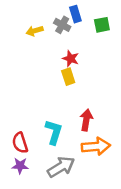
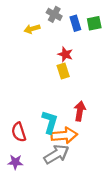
blue rectangle: (75, 14) -> (75, 23), moved
gray cross: (62, 25) -> (54, 14), moved
orange arrow: (96, 146) -> (64, 135), moved
purple star: (20, 166) -> (15, 162), moved

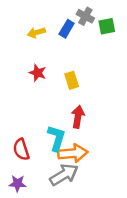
gray cross: (54, 14) -> (85, 16), moved
blue rectangle: (75, 23) -> (67, 29), moved, turned 48
red star: (65, 54) -> (38, 73), moved
red arrow: (80, 111) -> (78, 117), moved

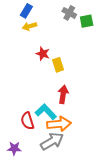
blue rectangle: (67, 29) -> (26, 11), moved
red star: (38, 73) -> (43, 54), moved
cyan L-shape: (56, 138) -> (46, 112), turned -60
red semicircle: (21, 149) -> (27, 121), moved

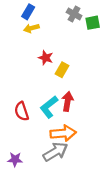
yellow rectangle: (58, 65) -> (62, 70), turned 48
cyan L-shape: (46, 112) -> (49, 107), moved, turned -85
red semicircle: (27, 121) -> (22, 111), moved

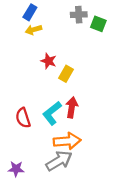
gray cross: (74, 14) -> (79, 15), turned -32
green square: (93, 23) -> (98, 24), turned 32

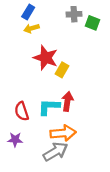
red star: (49, 61) -> (46, 58), size x1.6
cyan L-shape: (52, 113) -> (49, 107), turned 40
purple star: (16, 169) -> (15, 140), moved

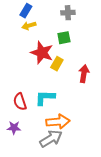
green square: (93, 23) -> (64, 38), moved, turned -32
red arrow: (67, 101) -> (84, 74), moved

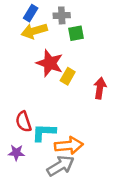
gray cross: (68, 13) -> (62, 15), moved
yellow arrow: (29, 26) -> (34, 31), size x1.5
green square: (64, 38) -> (76, 33), moved
cyan L-shape: (45, 98) -> (44, 132), moved

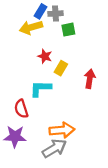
blue rectangle: (31, 13) -> (41, 11), moved
red star: (50, 63) -> (45, 56), size x0.6
cyan L-shape: (44, 132) -> (41, 88), moved
purple star: (16, 153) -> (15, 137), size x1.5

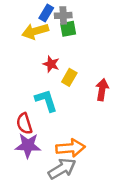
green square: (68, 30) -> (68, 29), moved
cyan L-shape: (41, 88) -> (46, 101), turned 70
purple star: (15, 137) -> (28, 146), moved

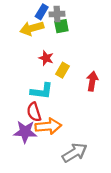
cyan L-shape: (46, 101) -> (42, 91), turned 115
red semicircle: (24, 124) -> (34, 112), moved
orange arrow: (71, 148) -> (48, 126), moved
gray arrow: (62, 169) -> (75, 153), moved

